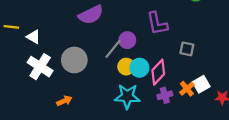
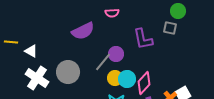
gray square: (187, 49) -> (170, 28), moved

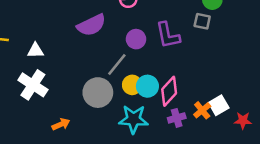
white triangle: (31, 51) -> (35, 51), moved, turned -32
purple circle: (116, 54) -> (136, 39), moved
gray circle: (68, 72) -> (98, 93), moved

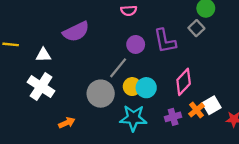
gray square: (202, 21) -> (196, 28), turned 35
purple semicircle: (91, 25) -> (76, 32), moved
pink diamond: (169, 91) -> (184, 82), moved

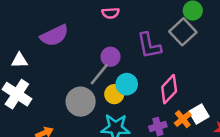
gray square: (196, 28) -> (183, 32), size x1.5
purple circle: (136, 44) -> (110, 57), moved
cyan circle: (146, 88) -> (127, 84), moved

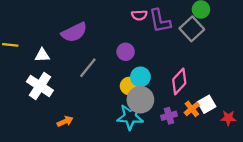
pink semicircle: (110, 13) -> (139, 15), moved
purple L-shape: (149, 45) -> (160, 21), moved
gray line: (99, 74) -> (88, 68), moved
gray circle: (81, 102) -> (140, 100), moved

